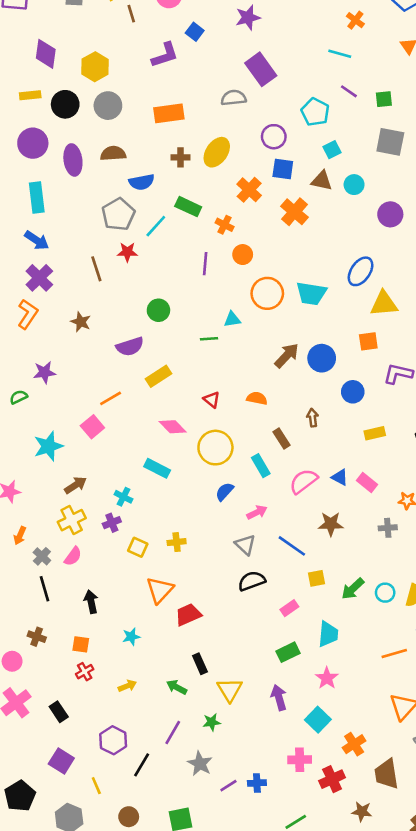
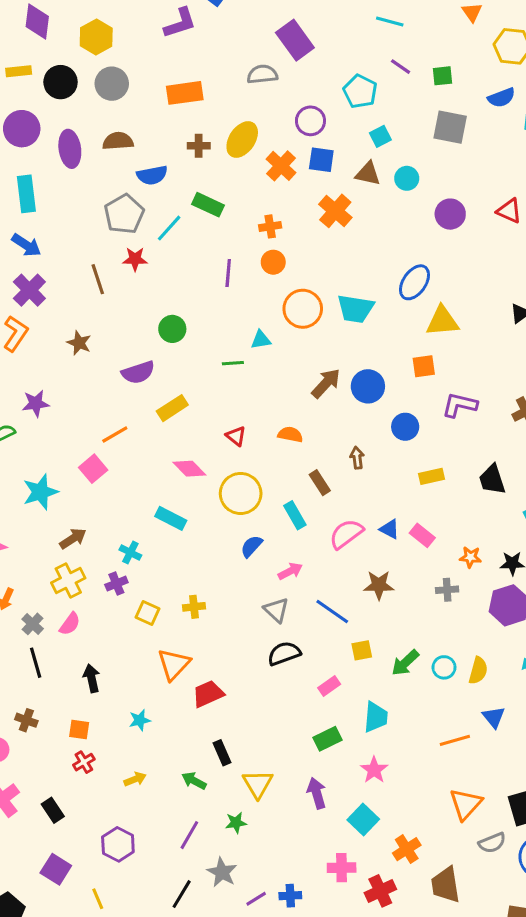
orange cross: (249, 190) -> (281, 166), moved
orange cross: (225, 225) -> (270, 226), moved, turned -36
black line: (142, 765) -> (182, 894), moved

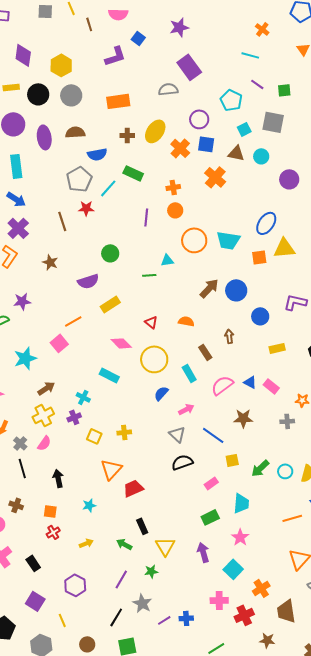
gray square: (450, 127) -> (273, 122), moved
orange square: (424, 366) -> (259, 257), moved

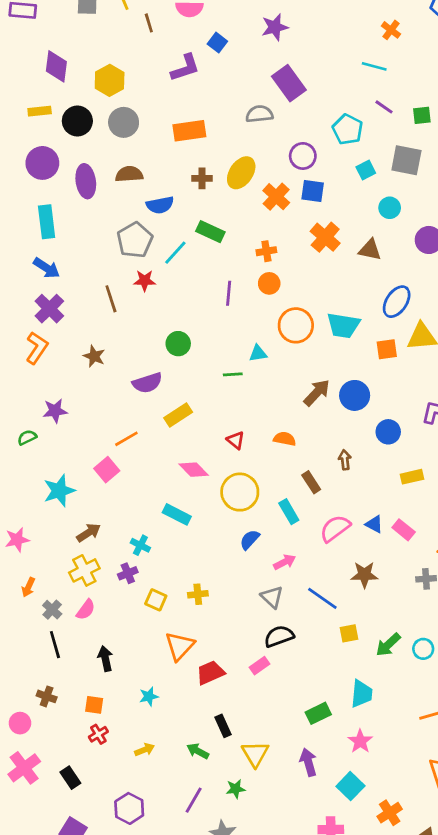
brown triangle: (236, 153) -> (370, 250), moved
pink rectangle: (211, 483) -> (259, 666), moved

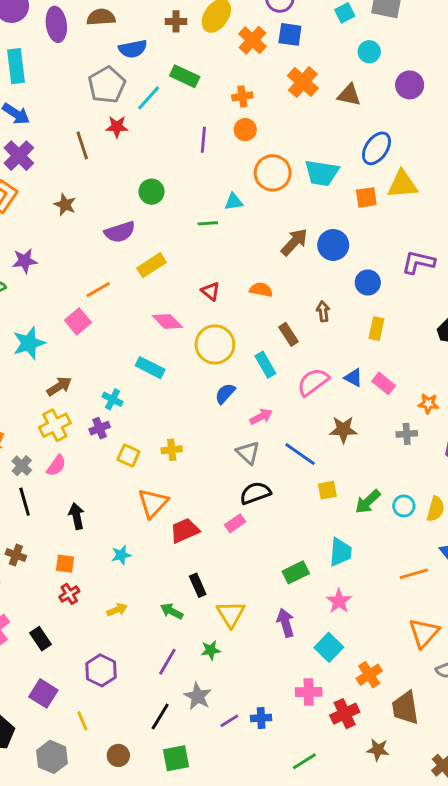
yellow rectangle: (412, 477) -> (376, 329), moved, turned -65

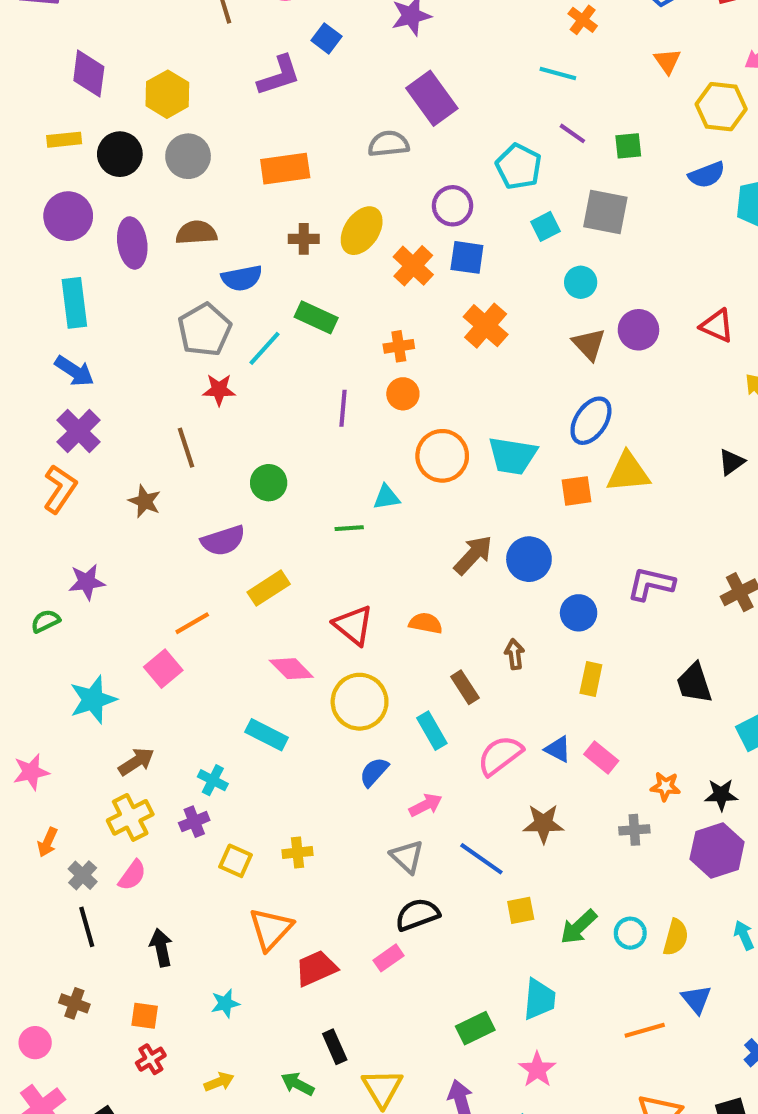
brown triangle: (349, 95) -> (589, 344), moved, turned 35
brown line: (82, 145) -> (186, 448), moved
red triangle: (211, 291) -> (353, 625), size x1.5

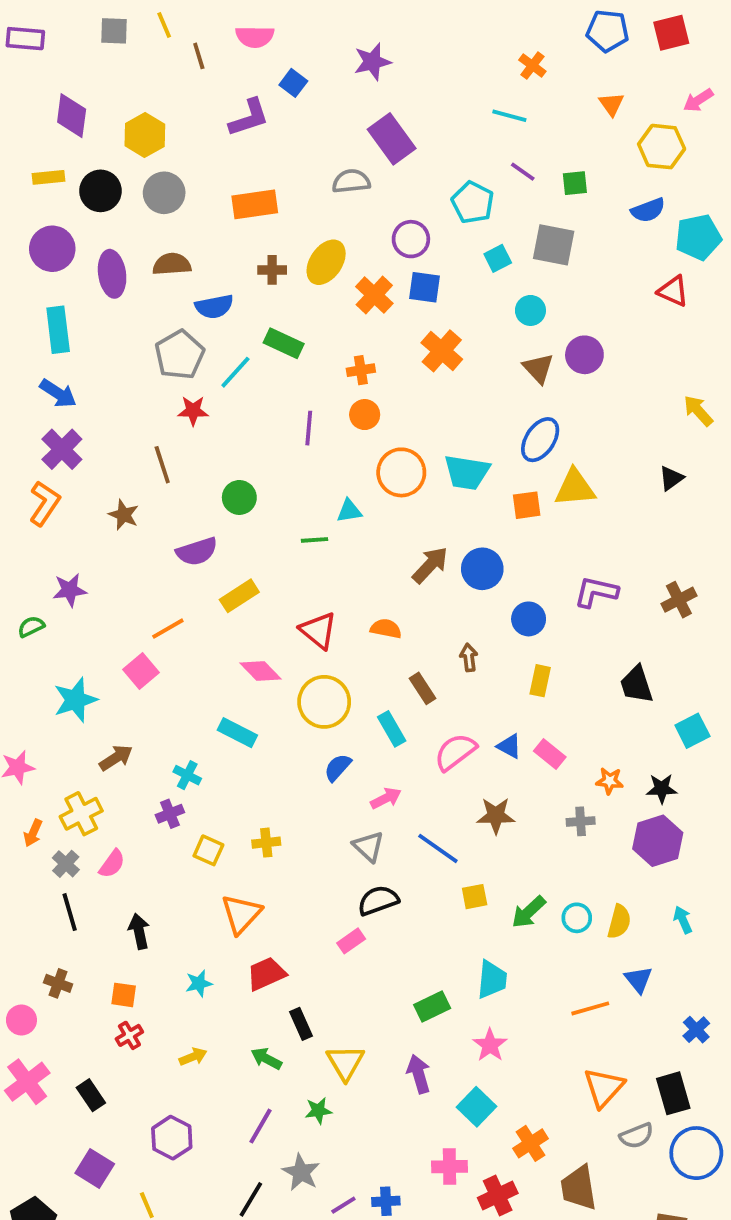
red triangle: (717, 326) -> (673, 291), moved
yellow cross: (130, 817) -> (81, 814), moved
red trapezoid: (316, 968) -> (266, 974), moved

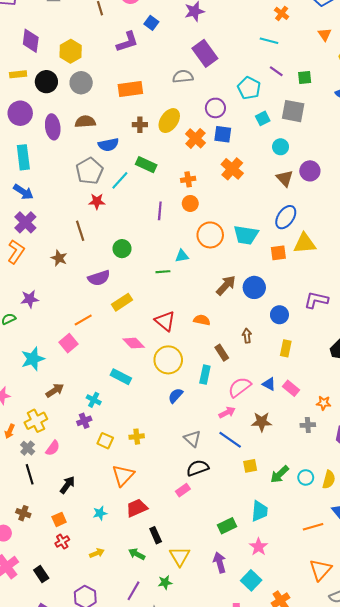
cyan rectangle: (392, 729) -> (205, 375), turned 42
pink arrow: (386, 798) -> (227, 412), moved
black arrow: (139, 931) -> (67, 485), turned 48
orange square: (124, 995) -> (59, 519), turned -32

